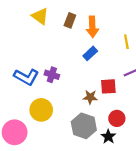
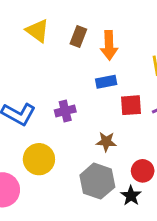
blue rectangle: (90, 53) -> (106, 82), turned 32
purple cross: (52, 75) -> (65, 111), moved, turned -32
red square: (108, 86) -> (131, 105), moved

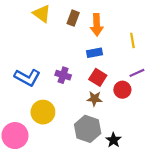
red square: (131, 105) -> (98, 77), moved, turned 36
purple cross: (65, 111) -> (63, 75), turned 32
red circle: (143, 171) -> (122, 90), moved

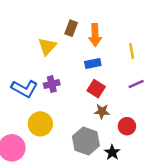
yellow triangle: (42, 14) -> (47, 46), moved, turned 36
purple cross: (63, 75) -> (52, 84), moved, turned -32
red circle: (122, 90) -> (127, 126), moved
brown star: (94, 99) -> (102, 111), moved

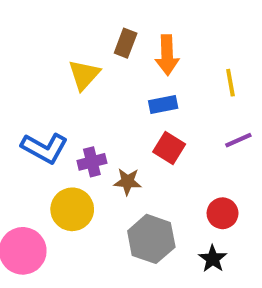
purple cross: (52, 84) -> (92, 162), moved
brown star: (102, 111) -> (128, 182), moved
black star: (112, 152) -> (213, 259), moved

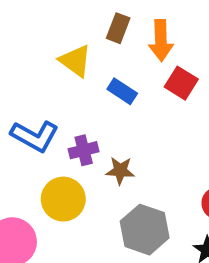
yellow triangle: (84, 75) -> (75, 61), turned -36
blue rectangle: (163, 104) -> (122, 91), moved, turned 44
red square: (169, 148) -> (181, 83), moved

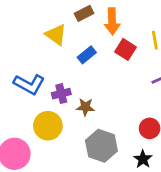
brown rectangle: (118, 28) -> (84, 13), turned 42
blue rectangle: (122, 91) -> (87, 55), turned -72

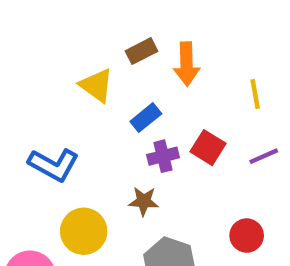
red square: (125, 49) -> (208, 148), moved
purple cross: (61, 94) -> (163, 156), moved

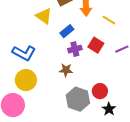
yellow line: (255, 94) -> (109, 20), moved, turned -48
yellow circle: (84, 231) -> (26, 80), moved
red circle: (247, 236) -> (100, 91), moved

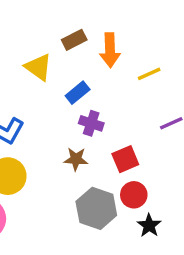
yellow line: (109, 20) -> (149, 74), turned -56
red square: (96, 45) -> (125, 159), moved, turned 35
purple cross: (75, 49) -> (91, 123), turned 32

